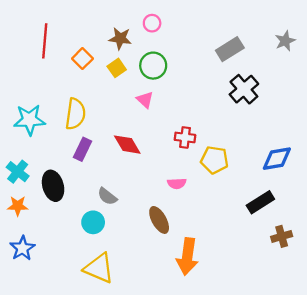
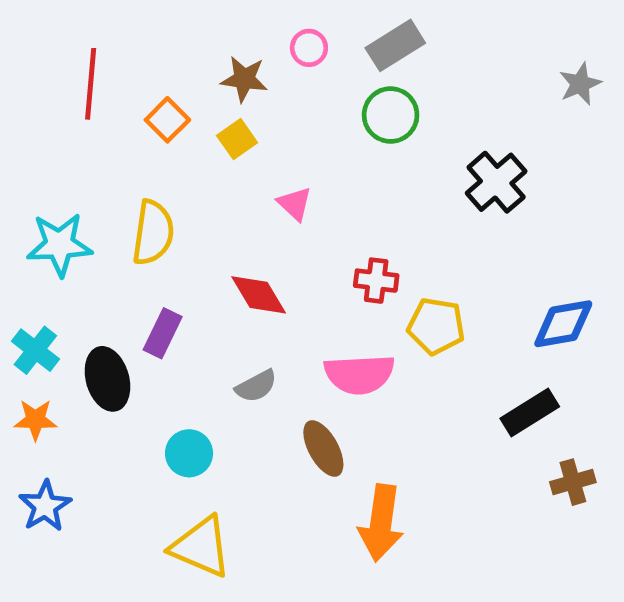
gray rectangle: (230, 49) -> (395, 45), moved
green circle: (153, 66) -> (391, 115), moved
purple rectangle: (82, 149) -> (163, 333), moved
pink semicircle: (177, 183) -> (359, 374), size x1.8
gray semicircle: (107, 196) -> (256, 386), moved, turned -66

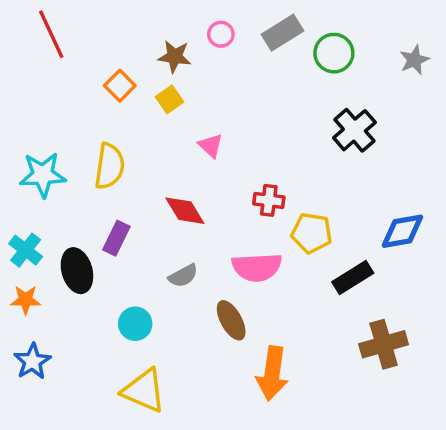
red line: (91, 84) -> (51, 34), moved, turned -30
green circle: (391, 115) -> (334, 53), moved
black rectangle: (530, 413) -> (353, 277), moved
brown cross: (573, 482) -> (384, 344), moved, size x1.5

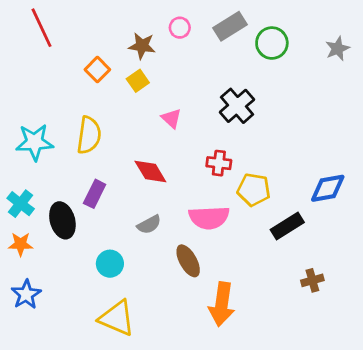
black cross: (354, 130) -> (237, 106), moved
brown cross: (384, 344) -> (312, 280), size x0.6

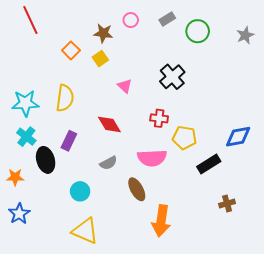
gray rectangle: (230, 26) -> (167, 19), size x0.7
cyan cross: (21, 204) -> (26, 137), moved

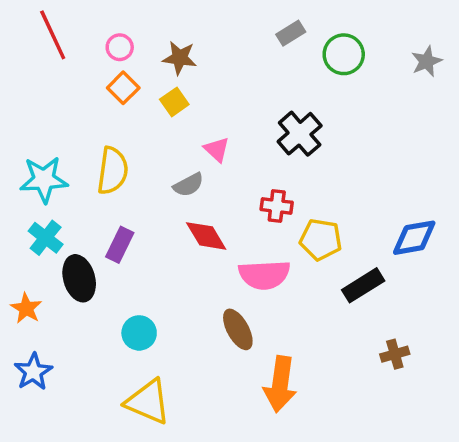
pink circle: (131, 20) -> (120, 47), moved
red diamond: (109, 124) -> (206, 236), moved
gray semicircle: (108, 163) -> (188, 185), moved
orange star: (15, 177) -> (26, 308), turned 30

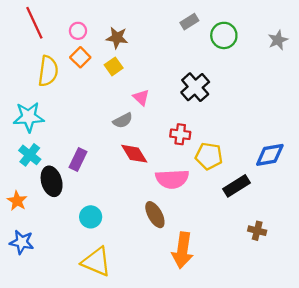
yellow semicircle: (113, 171) -> (48, 71), moved
brown cross: (395, 354) -> (257, 231), turned 30
blue star: (33, 372) -> (22, 242), turned -30

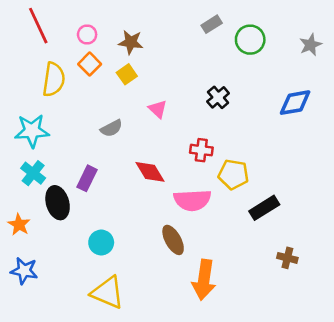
black cross: (195, 87) -> (218, 97), size x0.7
gray semicircle: (123, 120) -> (111, 128), moved
blue diamond: (270, 155) -> (295, 103), moved

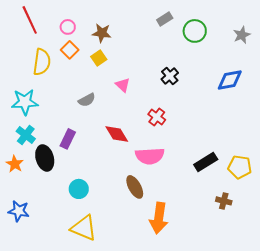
red cross: (201, 150) -> (157, 117), turned 30
yellow pentagon: (233, 174) -> (240, 167), moved
orange star: (19, 225) -> (15, 164), moved

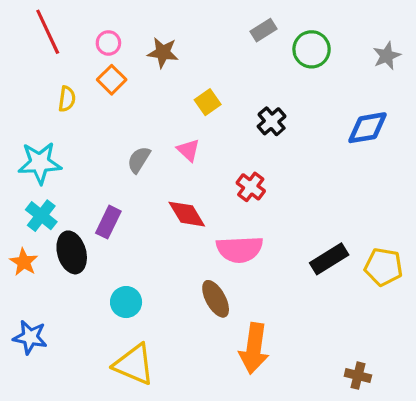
yellow square: (99, 58) -> (208, 102), moved
yellow semicircle: (42, 62) -> (67, 99), size x0.6
pink triangle: (123, 85) -> (188, 150), moved
gray semicircle: (87, 100) -> (139, 160), turned 150
brown cross: (224, 201) -> (358, 376), moved

